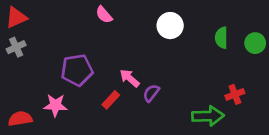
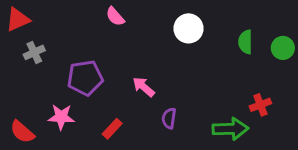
gray cross: (16, 47) -> (34, 52), moved
purple semicircle: (151, 93) -> (169, 118), moved, turned -30
red rectangle: (111, 100) -> (112, 129), moved
red semicircle: (20, 119) -> (22, 132), turned -130

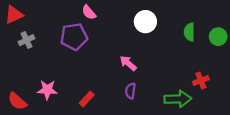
purple pentagon: (85, 78) -> (74, 37), moved
pink arrow: (144, 87) -> (128, 63), moved

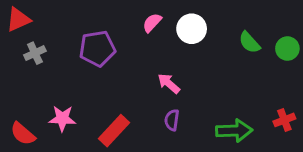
pink semicircle: (89, 12) -> (152, 23), moved, turned 84
green semicircle: (189, 32) -> (249, 42), turned -42
red cross: (201, 80) -> (284, 120), moved
red rectangle: (87, 99) -> (114, 131), size x1.5

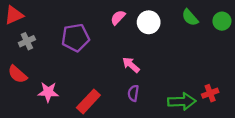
green semicircle: (249, 42) -> (190, 18), moved
green circle: (287, 49) -> (222, 21), moved
red cross: (284, 120) -> (210, 93), moved
red semicircle: (23, 134) -> (17, 74), moved

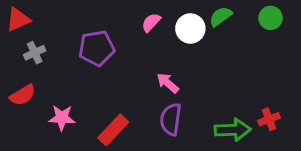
green semicircle: (190, 18) -> (221, 16), moved, turned 96
green circle: (222, 21) -> (271, 18), moved
red semicircle: (17, 74) -> (23, 95), turned -72
purple semicircle: (133, 93) -> (171, 119), size x1.5

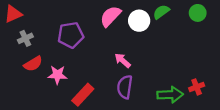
pink semicircle: (151, 22) -> (110, 16), size x1.5
red semicircle: (23, 95) -> (33, 64), moved
pink star: (62, 118) -> (57, 75), moved

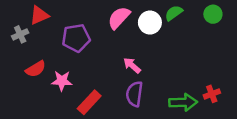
red triangle: (13, 14) -> (39, 15), moved
gray cross: (25, 38) -> (20, 34), moved

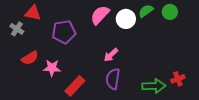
green circle: (213, 14) -> (170, 12), moved
red triangle: (39, 15) -> (33, 13), turned 36
gray cross: (20, 34) -> (17, 29), turned -32
pink arrow: (132, 65) -> (111, 55), turned -84

